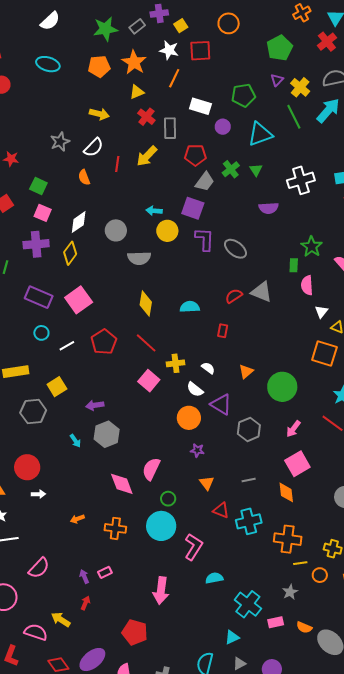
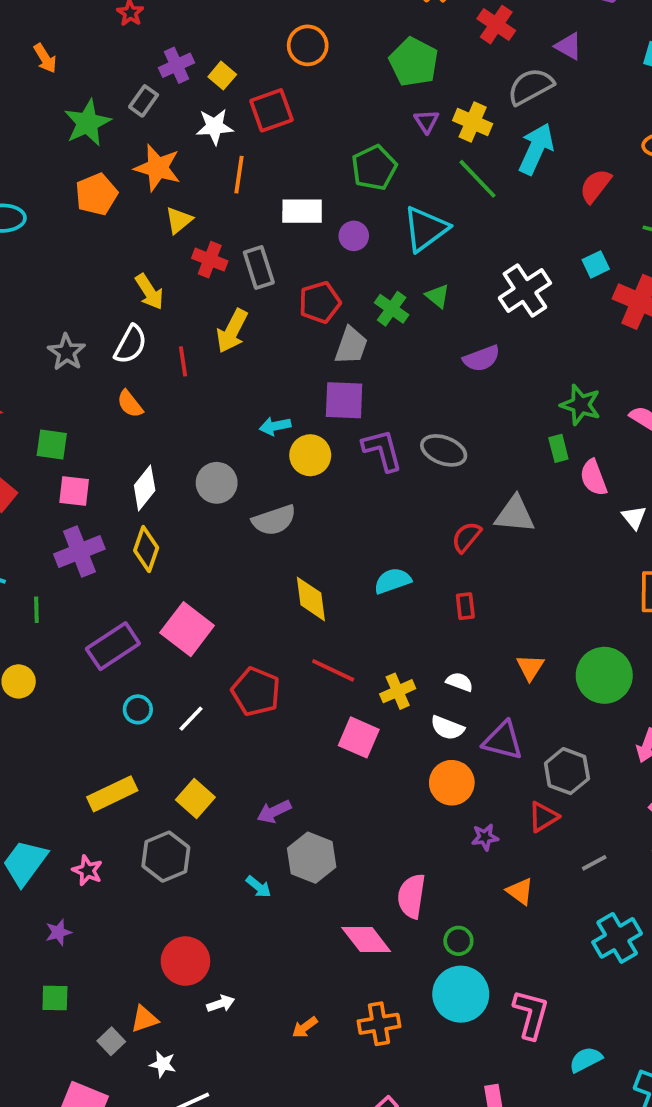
yellow arrow: (99, 114) -> (149, 292), moved, turned 60
purple rectangle: (39, 297) -> (113, 646), turned -40
red triangle: (221, 510) -> (543, 817), moved, turned -36

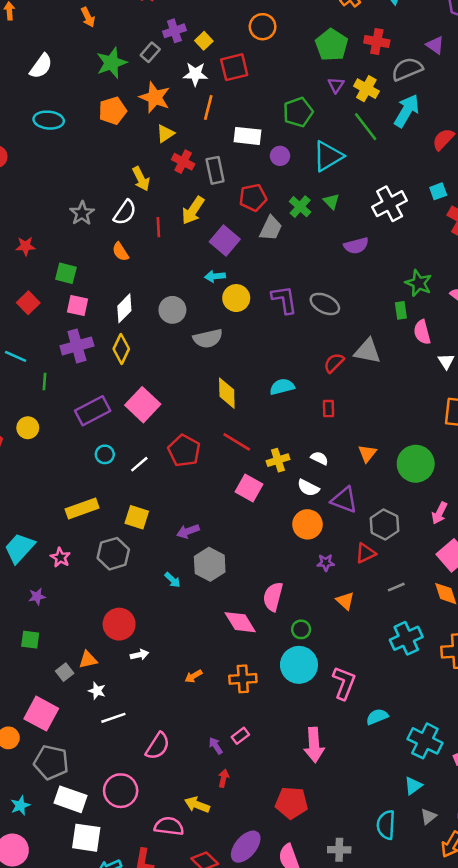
red cross: (496, 25) -> (377, 41), moved, turned -30
purple square: (344, 400) -> (225, 241), moved, turned 32
yellow square: (195, 798) -> (137, 517), turned -30

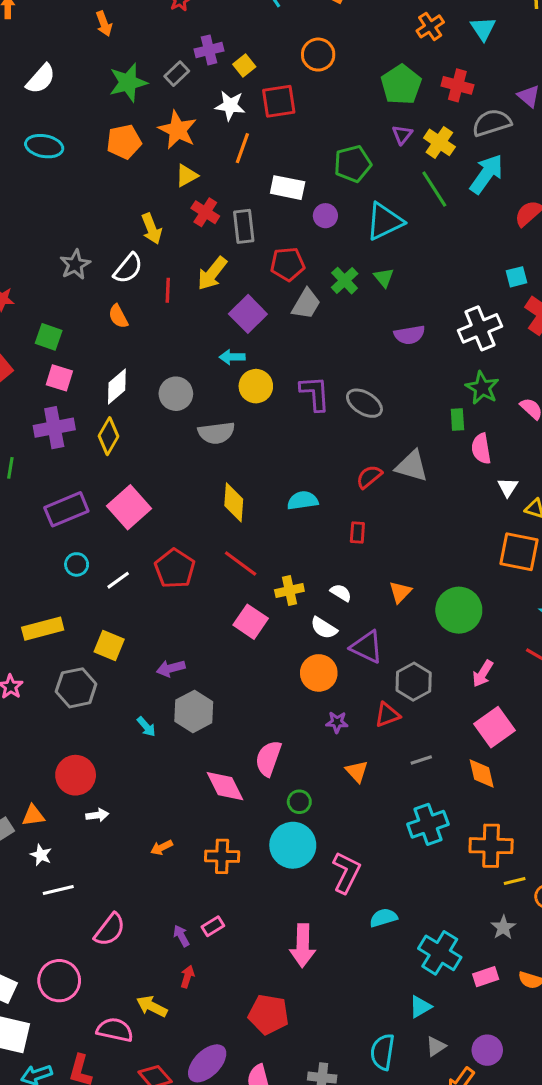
white cross: (390, 204) -> (480, 328), moved

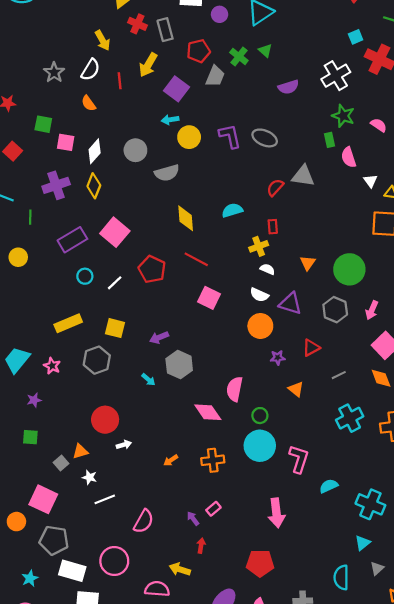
pink square: (59, 378) -> (66, 142), moved
yellow cross: (289, 591) -> (259, 246), moved
gray hexagon: (414, 682) -> (335, 310), moved

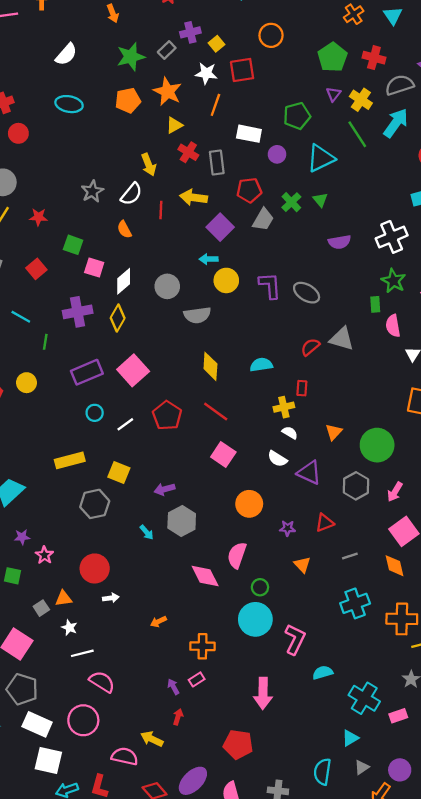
yellow arrow: (148, 65) -> (194, 197), turned 60
orange circle: (260, 326) -> (249, 504), moved
pink star: (52, 366) -> (44, 555), moved
orange cross: (213, 460) -> (202, 646), moved
pink semicircle: (144, 521) -> (102, 682), moved, turned -95

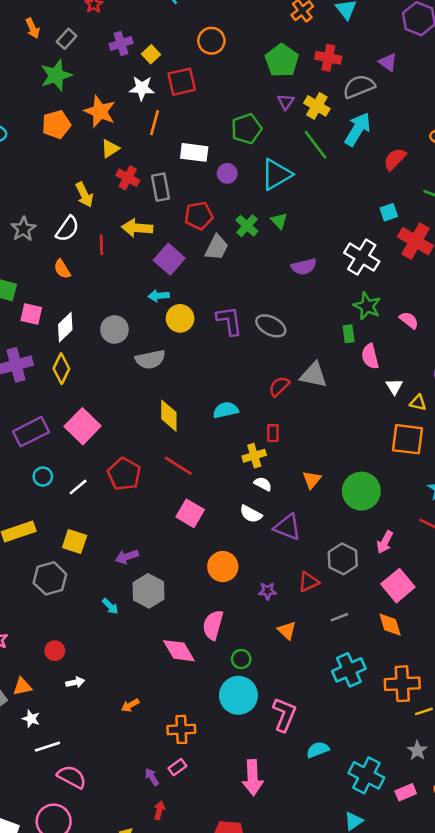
gray rectangle: (167, 50) -> (67, 39), moved
white cross: (392, 237) -> (362, 257), turned -32
gray hexagon: (356, 486) -> (343, 559), moved
red circle: (95, 568) -> (55, 651), size x0.6

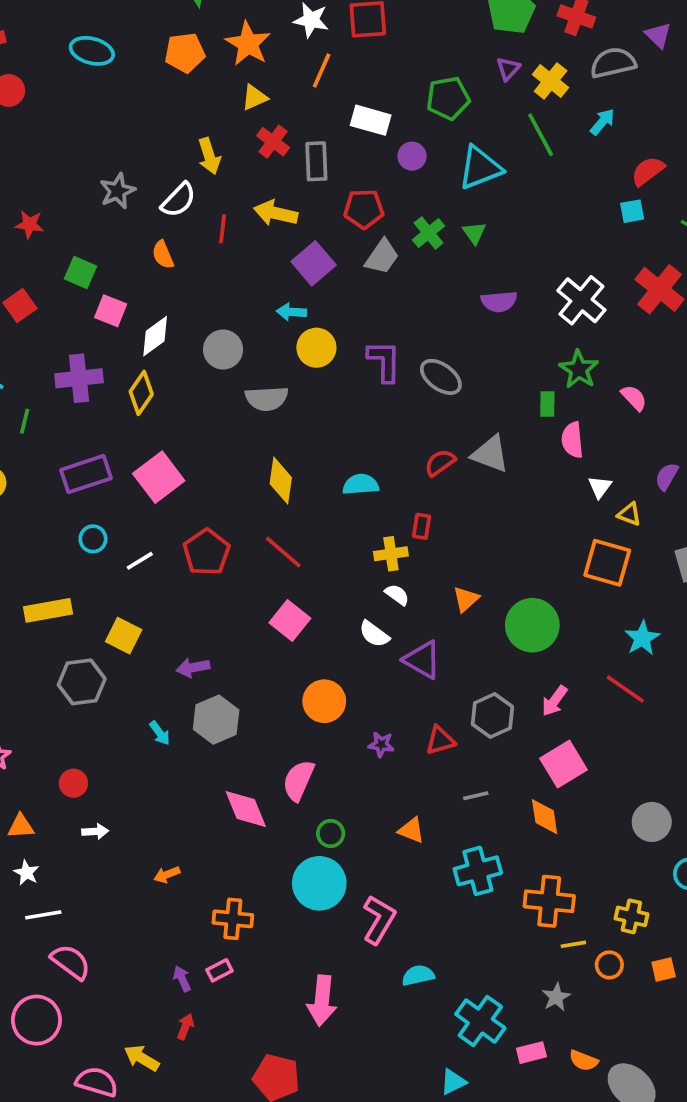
cyan arrow: (358, 129) -> (602, 122), size x0.6
cyan square: (389, 212) -> (632, 211), moved
orange triangle: (287, 630) -> (411, 830), moved, turned -30

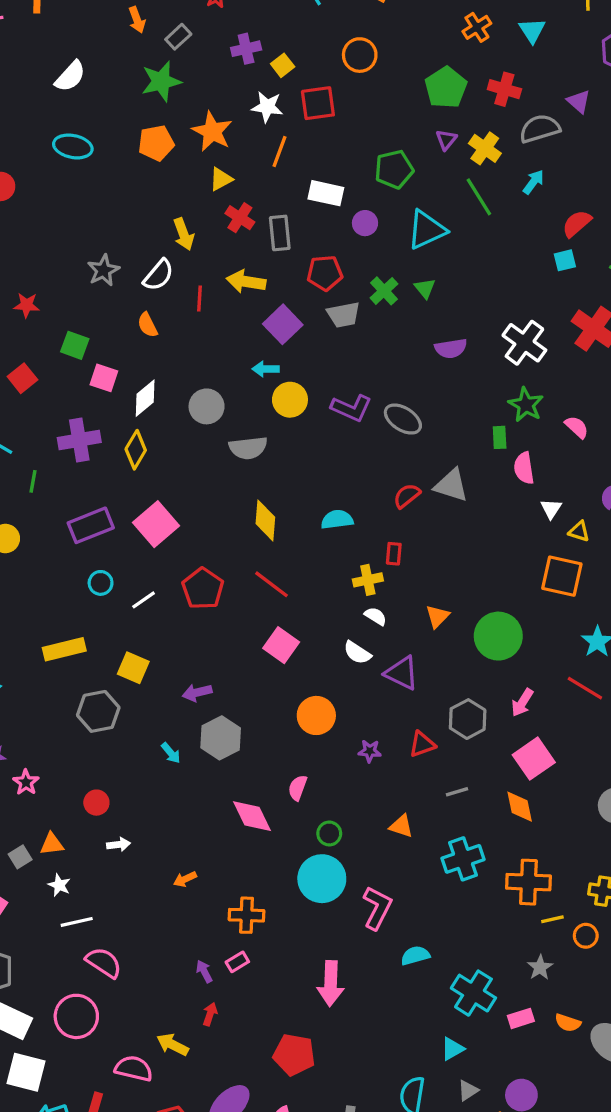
gray trapezoid: (382, 257) -> (344, 315), turned 48
purple L-shape: (384, 361) -> (351, 408), turned 117
pink semicircle: (298, 780) -> (298, 788), size x0.7

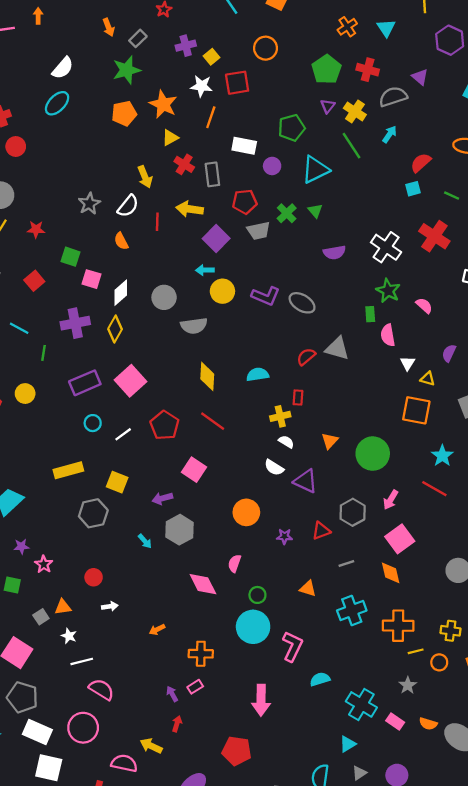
cyan ellipse: (73, 146) -> (57, 103), moved, turned -55
pink square: (281, 645) -> (194, 470), moved
pink rectangle: (521, 1018) -> (395, 722), turned 54

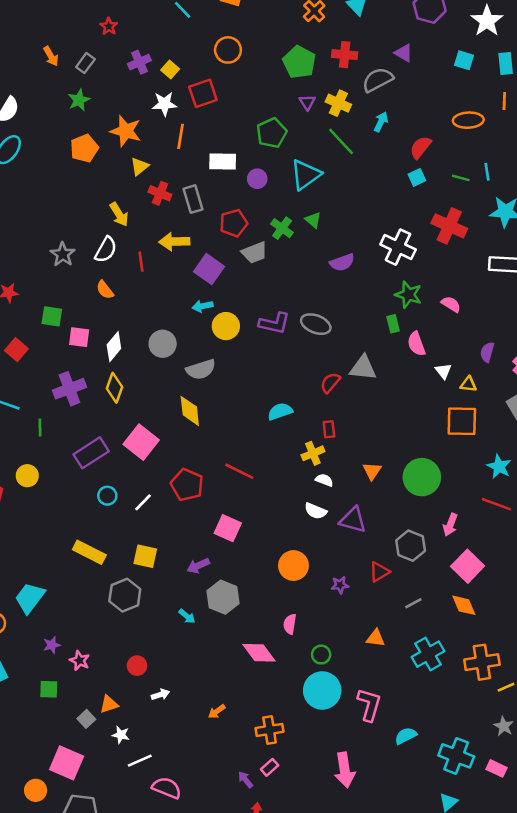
green star: (127, 70) -> (79, 100), size x0.7
yellow diamond: (207, 376) -> (190, 411), moved
yellow rectangle: (68, 470) -> (89, 552), turned 52

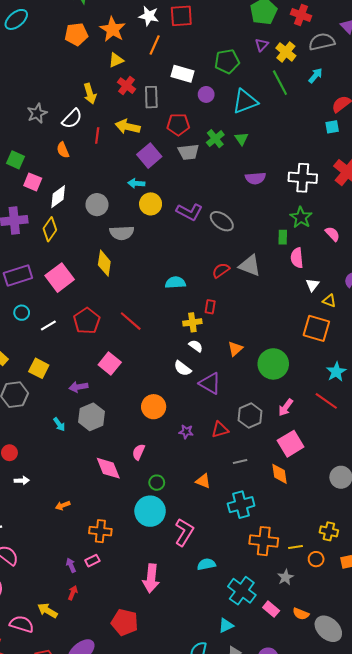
white cross: (398, 247) -> (303, 178), turned -36
orange cross: (482, 662) -> (264, 541), moved

